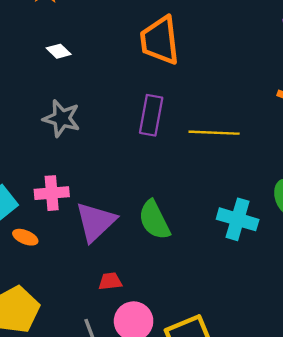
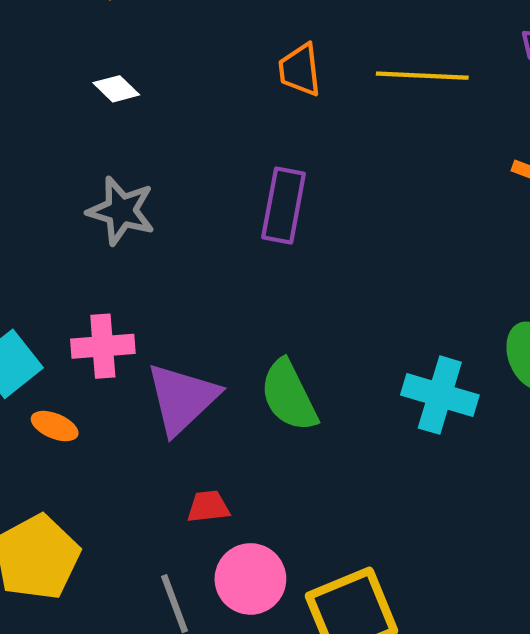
orange trapezoid: (160, 40) -> (300, 70), size x0.6
yellow line: (214, 133) -> (422, 76), moved

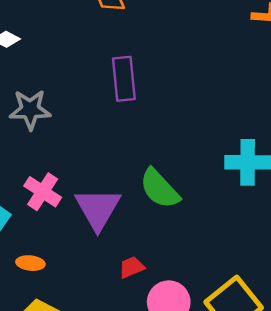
pink cross: (103, 346) -> (43, 192), turned -36
orange ellipse: (55, 426) -> (30, 263), moved

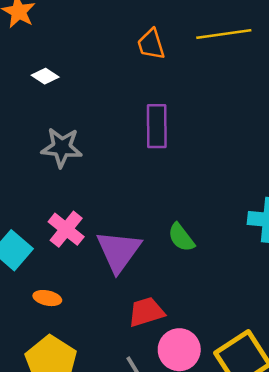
green semicircle: (160, 189) -> (181, 237), size x0.7
red trapezoid: (132, 267) -> (146, 312), size x1.4

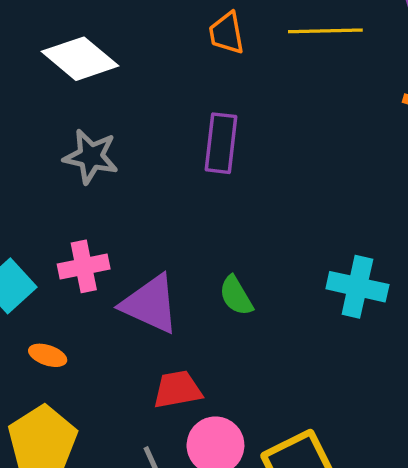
white diamond: (45, 76) -> (80, 59), size x2.0
pink cross: (66, 229) -> (84, 266), turned 33
purple triangle: (119, 251) -> (150, 304), turned -48

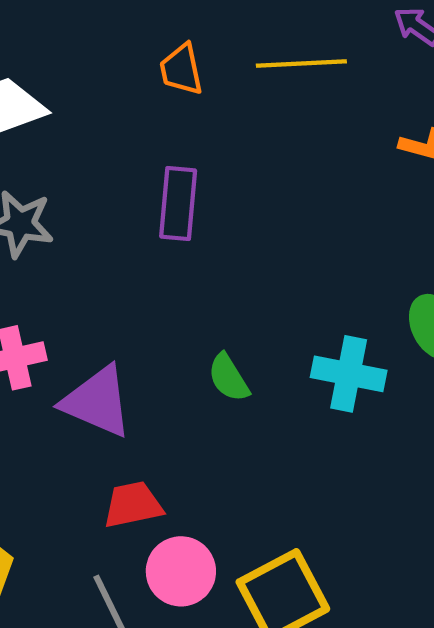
green semicircle: (236, 296) -> (229, 378), moved

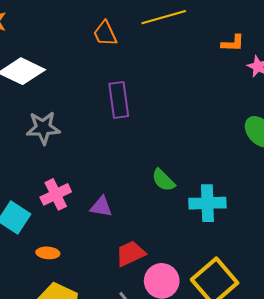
cyan cross: (349, 374) -> (207, 203), moved
purple triangle: (97, 402) -> (101, 207), size x0.6

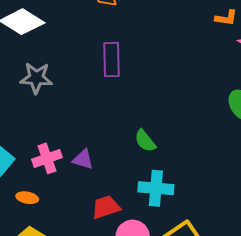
pink cross: (56, 194) -> (47, 158), moved
cyan cross: (207, 203) -> (156, 188), moved

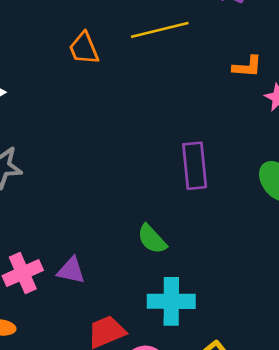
purple rectangle: (111, 60) -> (195, 166), moved

